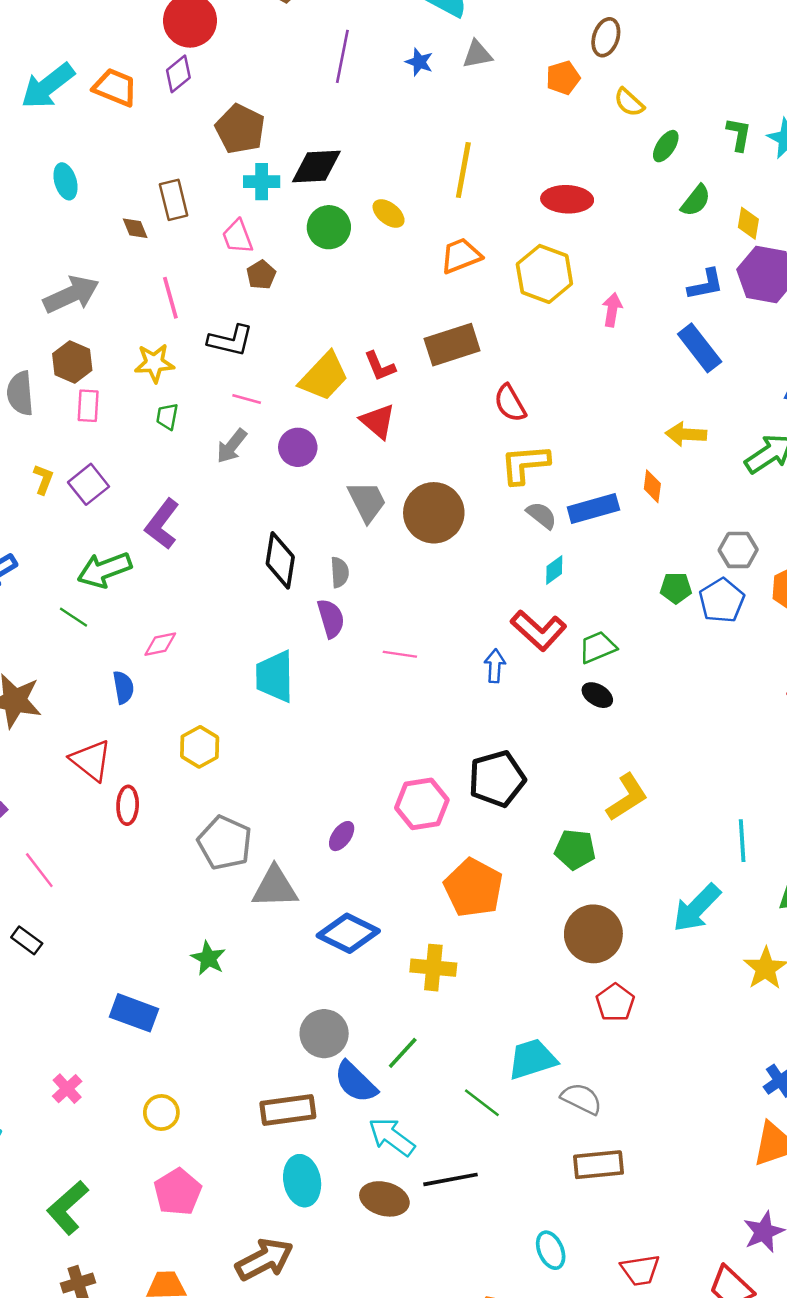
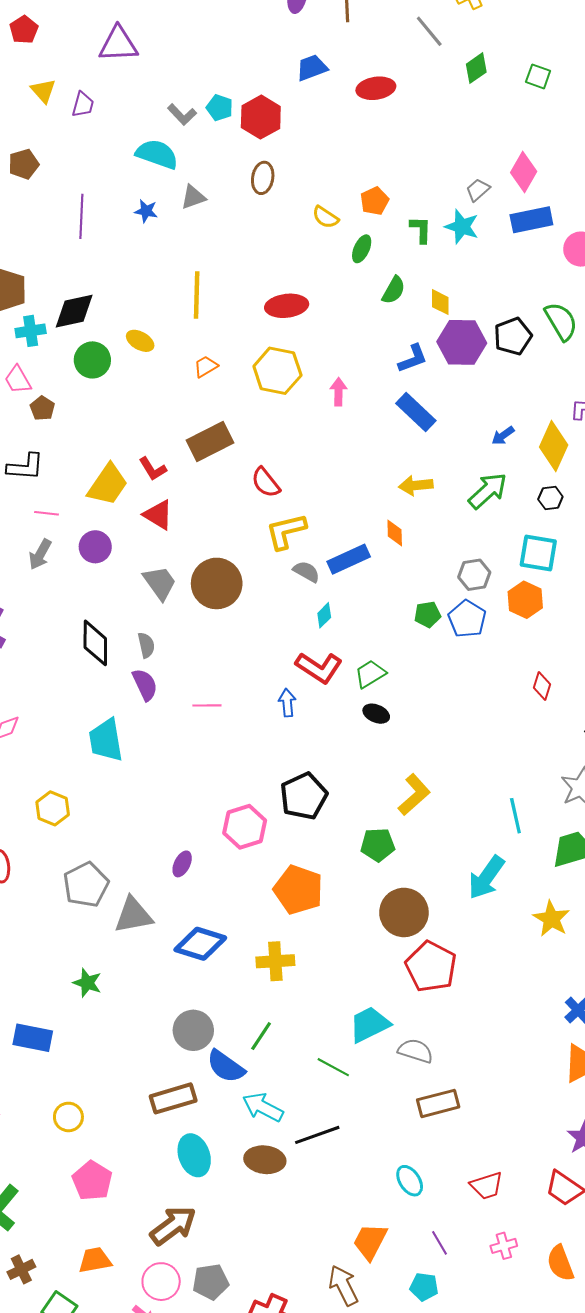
brown ellipse: (606, 37) -> (263, 178), moved
orange pentagon: (563, 78) -> (375, 201), moved
orange trapezoid: (461, 256) -> (206, 366), size x0.7
gray pentagon: (225, 843) -> (86, 885), turned 30
red pentagon: (615, 1003) -> (431, 967), size x1.6

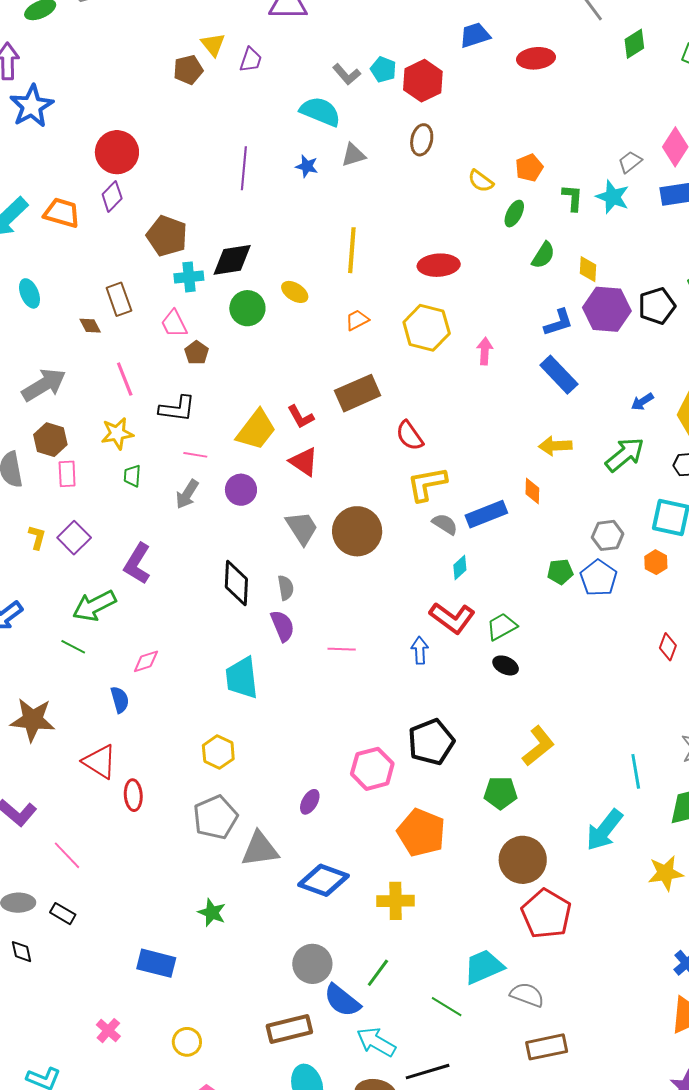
brown pentagon: (24, 164) -> (188, 70), moved
orange hexagon: (525, 600) -> (656, 562), size x0.7
yellow hexagon: (53, 808) -> (218, 752), moved
yellow star: (551, 919) -> (666, 873), turned 30

